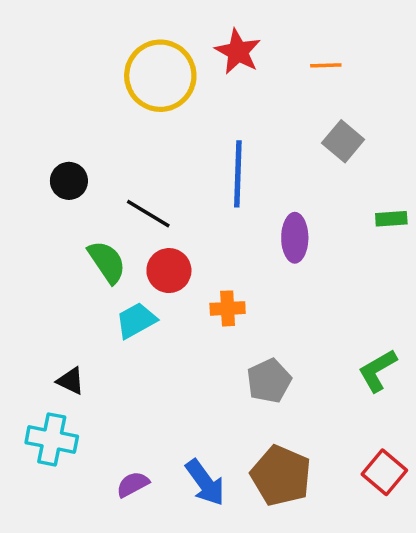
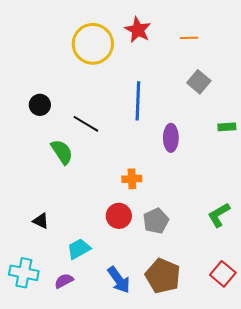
red circle: (169, 271) -> (119, 216), moved
cyan trapezoid: (136, 321) -> (79, 249), moved
cyan cross: (52, 439) -> (24, 273), moved
purple semicircle: (133, 484) -> (64, 281), moved

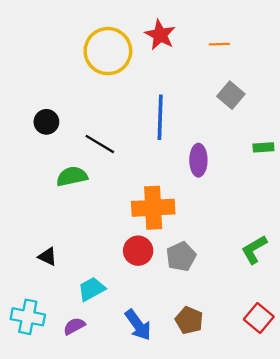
green semicircle: (62, 152) -> (72, 176), turned -68
orange cross: (132, 179) -> (153, 208), size x1.8
brown pentagon: (163, 276) -> (189, 320), size x0.7

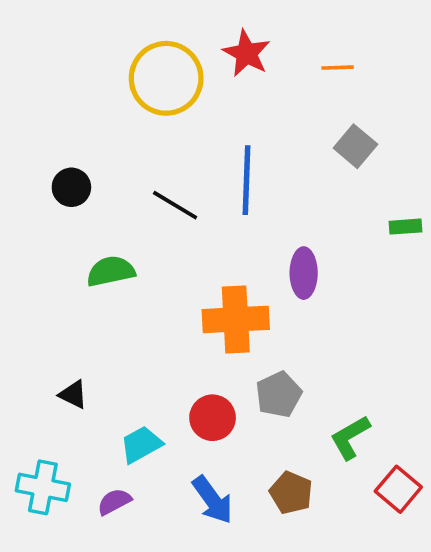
black line: (100, 144) -> (175, 205), moved
purple ellipse: (198, 160) -> (304, 273), moved
green L-shape: (254, 250) -> (350, 437), moved
red circle: (138, 251) -> (213, 418), moved

